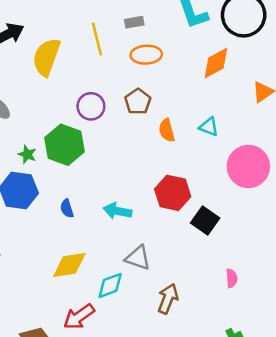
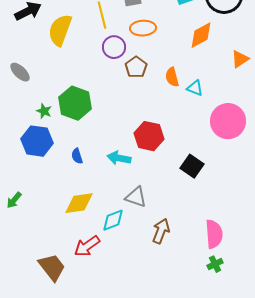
purple circle: (91, 106) -> (114, 47), moved
orange semicircle: (167, 130) -> (172, 77), moved
red hexagon: (173, 193) -> (149, 136), moved
pink semicircle: (232, 278) -> (214, 234), moved, size x1.8

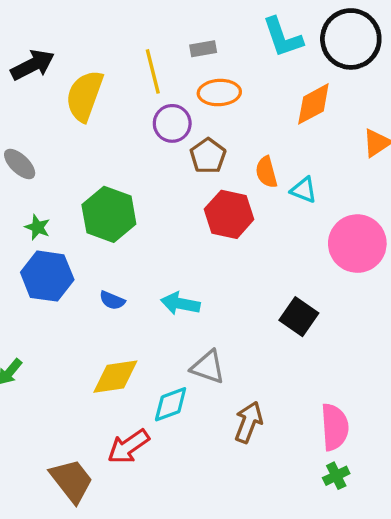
green star: (44, 111) -> (37, 227), moved
red hexagon: (149, 136) -> (229, 214), moved
blue semicircle: (77, 156) -> (112, 300), turned -49

